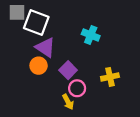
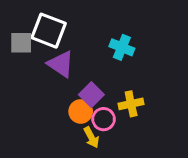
gray square: (17, 12) -> (21, 43), moved
orange circle: (39, 66) -> (81, 111), moved
yellow cross: (110, 77) -> (131, 104), moved

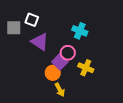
white square: (49, 31) -> (32, 20), size x0.6
yellow cross: (131, 104) -> (86, 68), turned 35
pink circle: (104, 119) -> (68, 53), moved

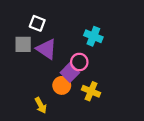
gray square: (14, 28) -> (23, 44), moved
yellow cross: (86, 68) -> (91, 91), moved
yellow arrow: (60, 90) -> (41, 105), moved

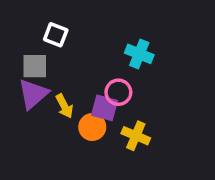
purple triangle: (47, 49) -> (33, 94), moved, turned 45
purple square: (70, 73) -> (104, 108), turned -30
yellow arrow: (41, 105) -> (64, 106), moved

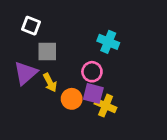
white square: (56, 35) -> (31, 26), moved
gray square: (35, 66) -> (47, 51), moved
purple square: (104, 108) -> (93, 93), moved

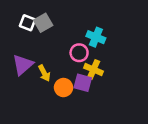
gray square: (47, 51) -> (43, 23), moved, turned -30
pink circle: (92, 72) -> (79, 53), moved
yellow cross: (106, 106) -> (93, 70), moved

